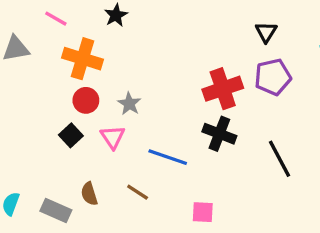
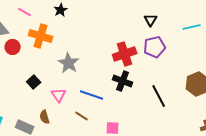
red circle: (86, 100) -> (13, 47), moved
gray star: (129, 104) -> (69, 63), size x1.5
pink triangle: (113, 137) -> (59, 95), moved
brown line: (138, 192) -> (82, 116), moved

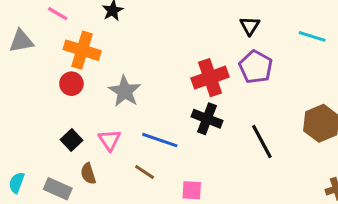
cyan line: (192, 27) -> (312, 36), turned 30
red circle: (13, 47) -> (71, 84), moved
purple pentagon: (155, 47) -> (256, 67), turned -30
black square: (34, 82) -> (71, 140), moved

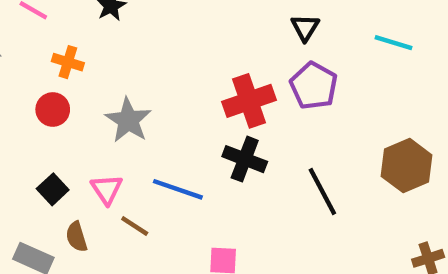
orange cross: (82, 50) -> (68, 62), size x0.6
brown line: (145, 172) -> (135, 226), moved

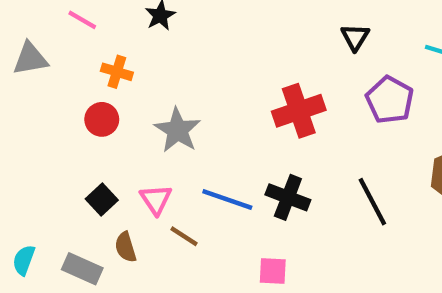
purple pentagon: (314, 86) -> (390, 100), moved
black cross: (245, 159) -> (288, 197), moved

